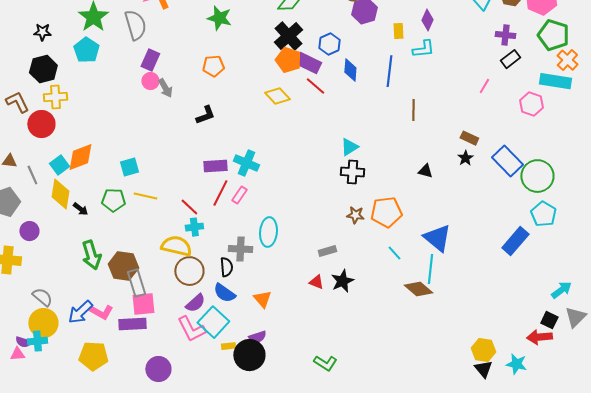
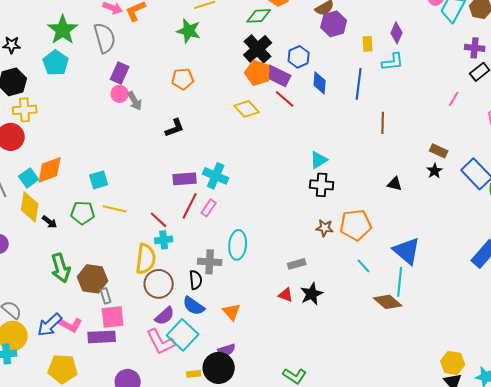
yellow semicircle: (176, 246) -> (146, 259), turned 84
gray rectangle: (136, 283) -> (106, 296), size x0.6
yellow rectangle: (228, 346) -> (194, 374), moved

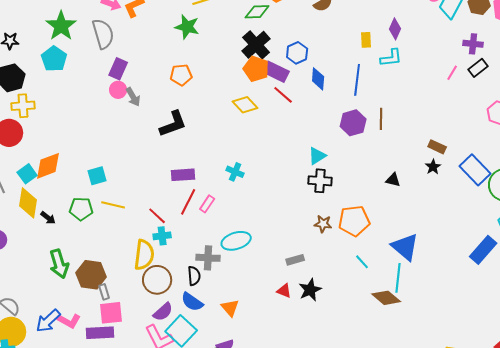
purple hexagon: (334, 24) -> (353, 123), moved
pink line: (454, 99) -> (452, 73), moved
black L-shape: (175, 128) -> (173, 124), size x1.4
cyan cross: (216, 176) -> (235, 172), moved, size x0.7
cyan ellipse: (238, 245) -> (236, 241), turned 68

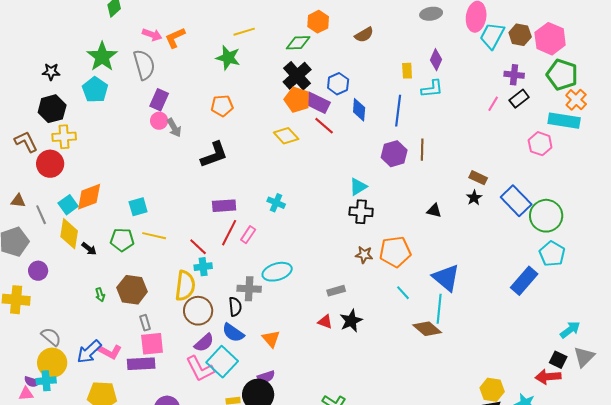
green arrow: (59, 264) -> (100, 295), size x0.5
brown hexagon: (91, 275) -> (132, 290), moved

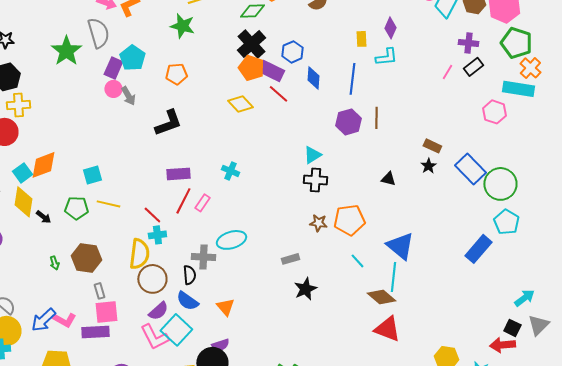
green star: (102, 57) -> (66, 51), moved
cyan pentagon: (95, 90) -> (132, 58), moved
red triangle: (325, 322) -> (387, 329), moved, size x1.8

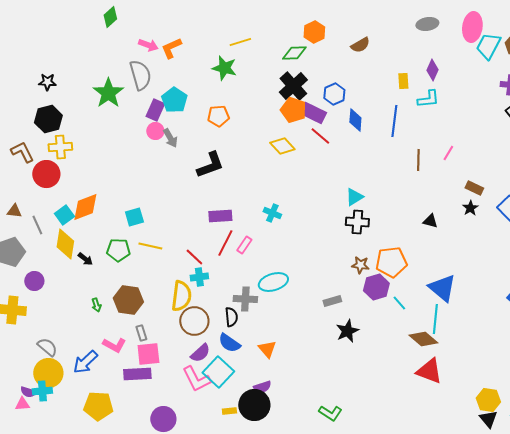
pink line: (447, 72) -> (448, 153), moved
purple hexagon: (348, 122) -> (376, 287), moved
pink L-shape: (64, 320) -> (114, 345), moved

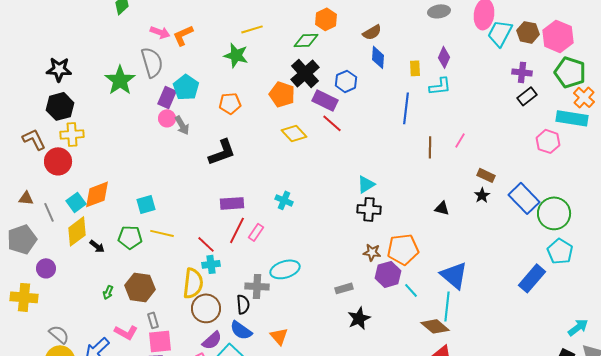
black star: (47, 82) -> (59, 69), size x1.4
orange pentagon: (293, 110) -> (282, 94), moved
blue diamond: (355, 120) -> (378, 57), moved
yellow diamond: (65, 244) -> (77, 231), turned 44
green arrow: (96, 305) -> (108, 292), turned 40

